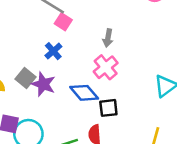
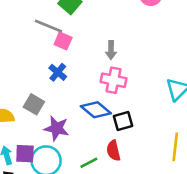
pink cross: (106, 67) -> (113, 80), turned -30
purple star: (43, 84) -> (57, 128), moved

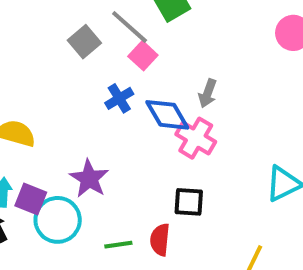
gray square: (34, 104) -> (84, 42), moved
blue diamond: (96, 110) -> (167, 115), moved

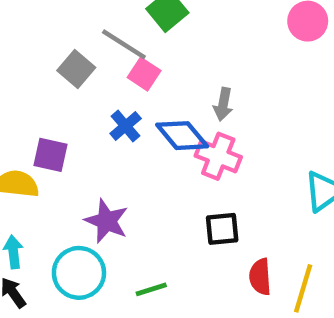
purple square: (31, 199) -> (51, 155), moved
red semicircle: (160, 240) -> (260, 277), moved

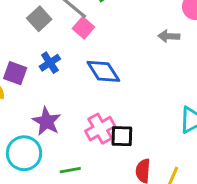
gray arrow: (223, 104) -> (169, 36), moved, turned 75
blue cross: (126, 126) -> (50, 63), moved
pink cross: (218, 156) -> (100, 129), moved, turned 32

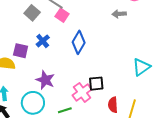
blue diamond: (103, 71) -> (79, 42), turned 70
pink cross: (100, 129) -> (82, 92), moved

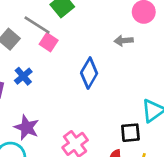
blue diamond: (79, 42) -> (89, 73), moved
black square: (96, 84) -> (130, 133), moved

